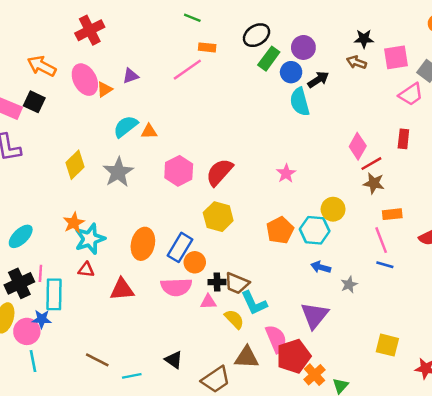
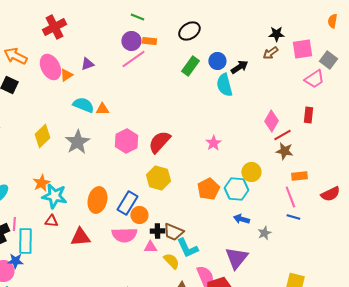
purple circle: (303, 47) -> (131, 41), moved
green rectangle: (269, 59) -> (190, 66), moved
brown arrow: (356, 62) -> (270, 53), turned -56
cyan semicircle: (126, 126) -> (83, 105), turned 60
cyan star: (90, 239) -> (54, 196), turned 30

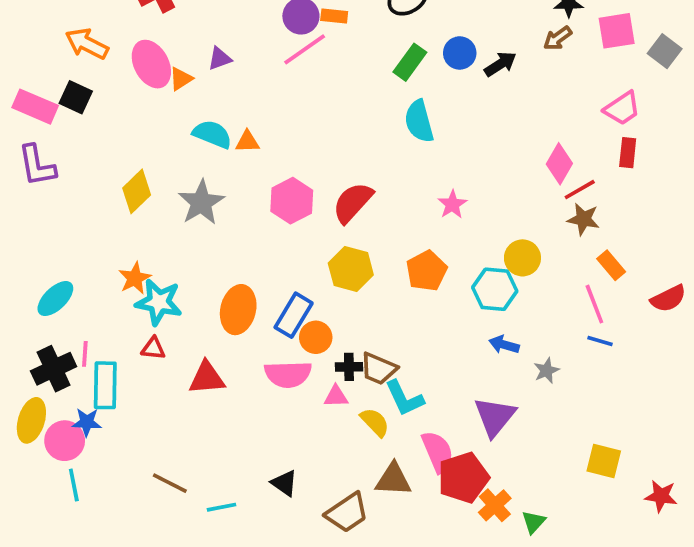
pink trapezoid: (314, 79) -> (622, 108), moved
cyan semicircle: (224, 85) -> (419, 121), moved
orange rectangle: (299, 176) -> (611, 265), turned 56
orange pentagon: (208, 189) -> (426, 271), moved

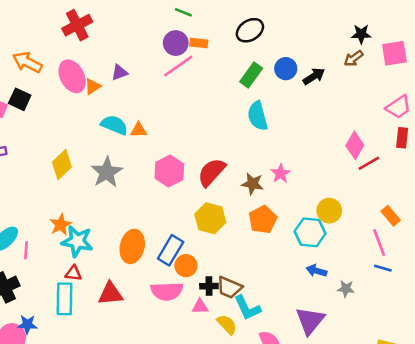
brown star: (583, 219) -> (252, 184), moved
pink line: (85, 354) -> (26, 250), moved
gray star: (546, 371) -> (346, 289), turned 30
cyan rectangle: (105, 385) -> (64, 299), moved

